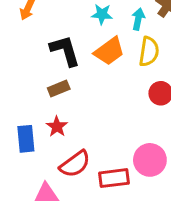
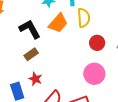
pink circle: (150, 160) -> (94, 74), moved

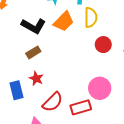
black L-shape: (30, 29) -> (34, 26), turned 145
pink circle: (94, 74) -> (100, 88), moved

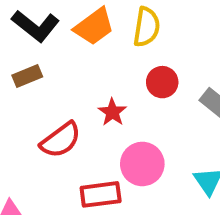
red star: (36, 78) -> (112, 112), moved
red semicircle: (53, 102) -> (61, 140), moved

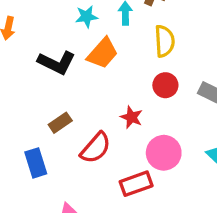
yellow semicircle: (147, 27) -> (164, 41), moved
brown rectangle: (27, 76) -> (60, 123), moved

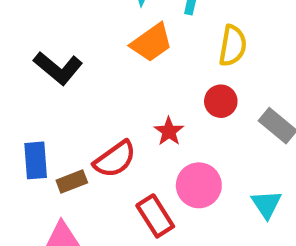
black L-shape: (57, 63) -> (58, 68), moved
brown rectangle: (60, 123) -> (72, 182), moved
red rectangle: (136, 184) -> (155, 216), turned 64

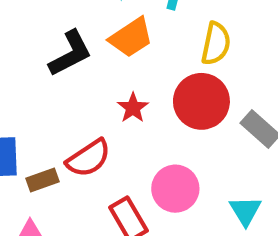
black L-shape: (58, 68) -> (70, 53), moved, turned -69
red circle: (221, 101) -> (201, 101), size x1.6
red star: (169, 131) -> (133, 108), moved

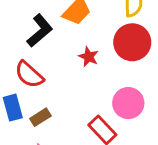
red semicircle: (88, 158) -> (29, 75), moved, turned 88

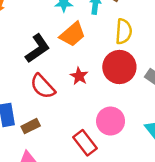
red semicircle: (29, 75) -> (43, 86), moved

